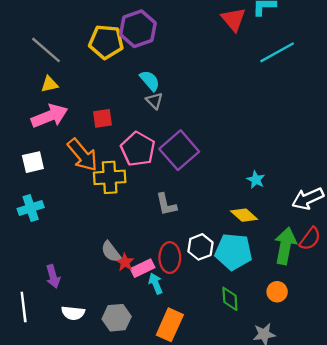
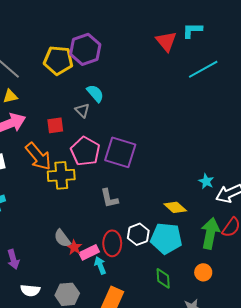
gray triangle: (154, 101) -> (82, 110), moved
purple square: (179, 150) -> (120, 152), turned -32
cyan star: (256, 180) -> (206, 181), moved

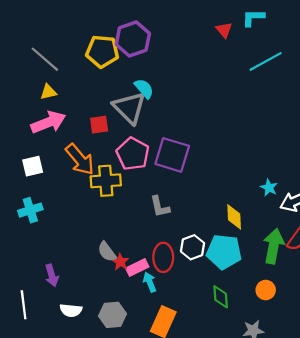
red triangle: (166, 41) -> (224, 30), size x0.7
gray triangle: (82, 110) -> (129, 108), size x2.0
yellow diamond: (175, 207) -> (234, 217), turned 45

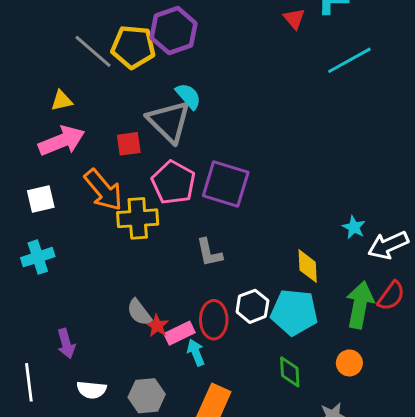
gray line: (45, 59) -> (93, 51), moved

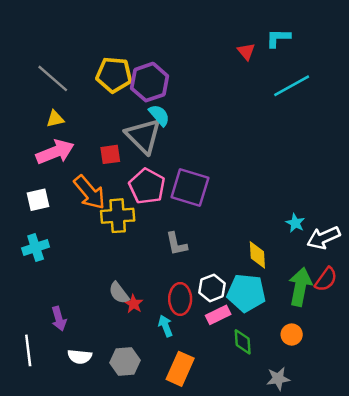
purple hexagon: (173, 31) -> (149, 82), moved
gray line: (93, 51) -> (53, 78), moved
pink rectangle: (179, 333) -> (218, 315), moved

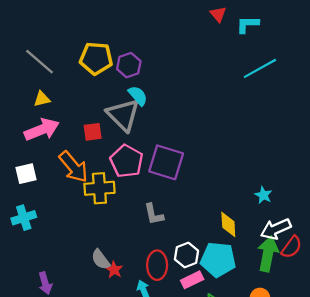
red triangle: (246, 51) -> (218, 14), moved
purple hexagon: (149, 82) -> (129, 65), size x0.7
white arrow: (323, 238) -> (276, 229), moved

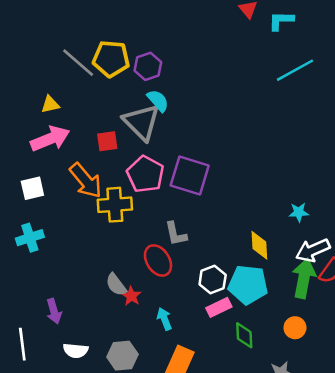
gray line: (40, 62) -> (78, 63), moved
cyan star: (263, 195) -> (299, 212), turned -30
red ellipse: (157, 265) -> (158, 260), moved, turned -32

